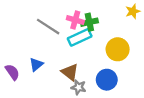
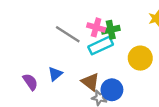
blue circle: (107, 80) -> (112, 90), moved

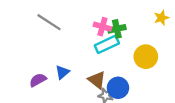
gray line: (68, 34) -> (49, 22), moved
purple semicircle: (30, 82) -> (38, 80), turned -84

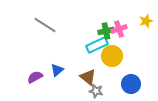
pink cross: (102, 27) -> (119, 29), moved, turned -35
yellow circle: (146, 57) -> (112, 56), moved
blue circle: (118, 88) -> (131, 84), moved

